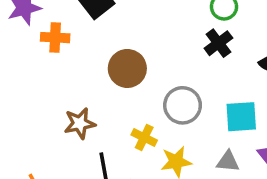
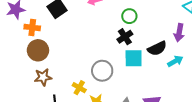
brown circle: (127, 68) -> (38, 50), moved
cyan square: (241, 117) -> (134, 58), moved

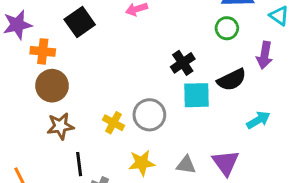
green circle: (129, 16) -> (227, 28), moved
cyan arrow: (175, 61) -> (258, 120), moved
yellow cross: (79, 88) -> (113, 123), moved

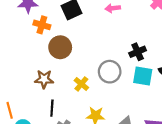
brown circle: (52, 86) -> (60, 47), moved
gray circle: (149, 115) -> (110, 72), moved

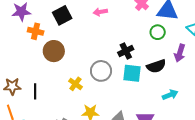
brown star: (44, 79) -> (12, 86), moved
black line: (52, 108) -> (35, 91), moved

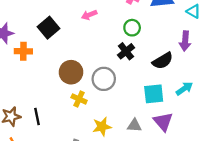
green circle: (158, 32) -> (132, 28), moved
brown circle: (54, 51) -> (71, 72), moved
cyan square: (132, 73) -> (154, 94), moved

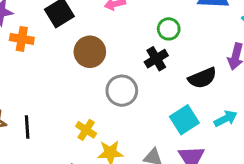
brown circle: (71, 72) -> (90, 52), moved
cyan square: (154, 94) -> (184, 120), turned -35
yellow cross: (79, 99) -> (86, 130), moved

